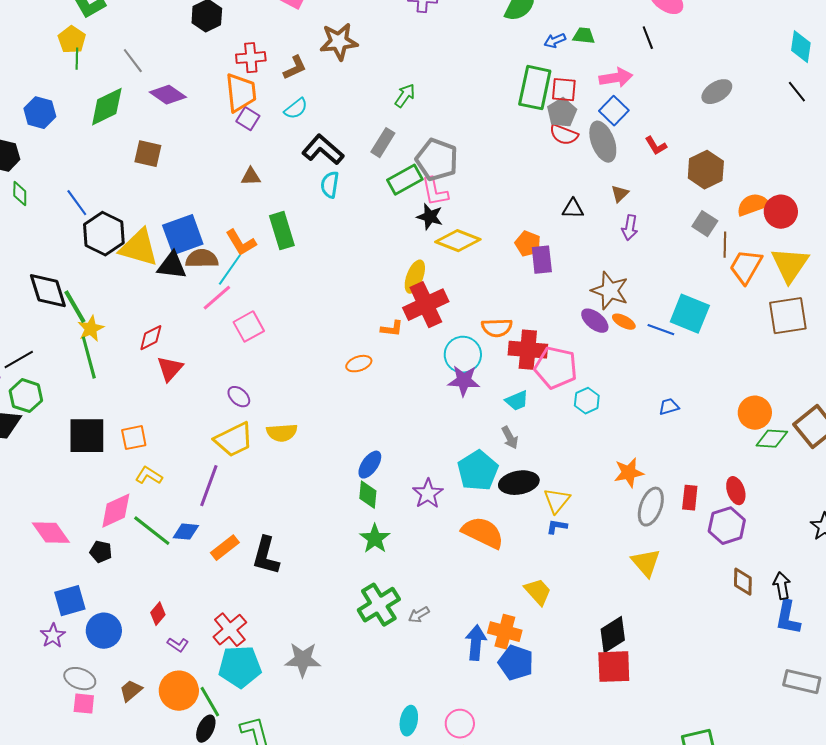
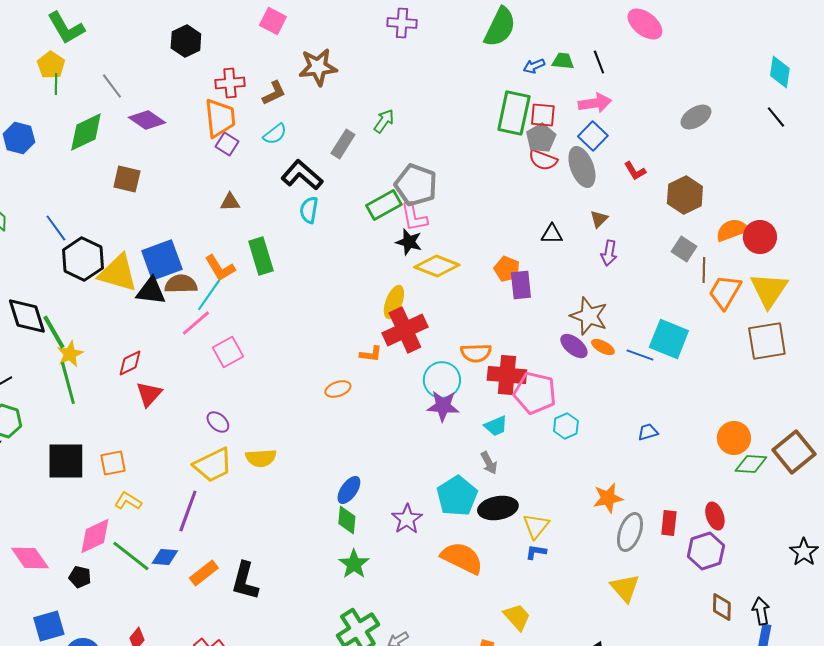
black line: (648, 38) -> (599, 62), moved
gray rectangle: (383, 143) -> (343, 144), moved

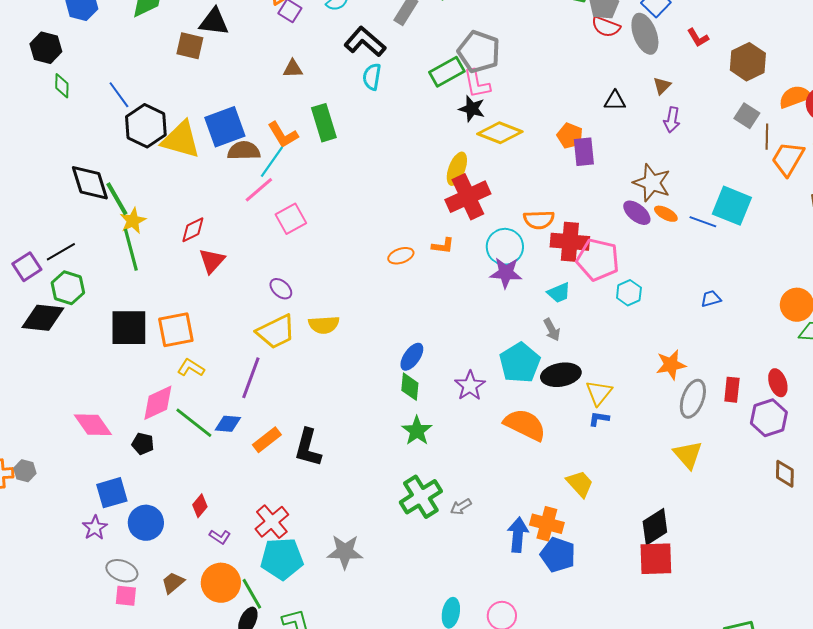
black triangle: (151, 291) -> (214, 22), moved
orange L-shape: (371, 354) -> (443, 246), moved
orange square: (113, 463) -> (176, 330), size x1.4

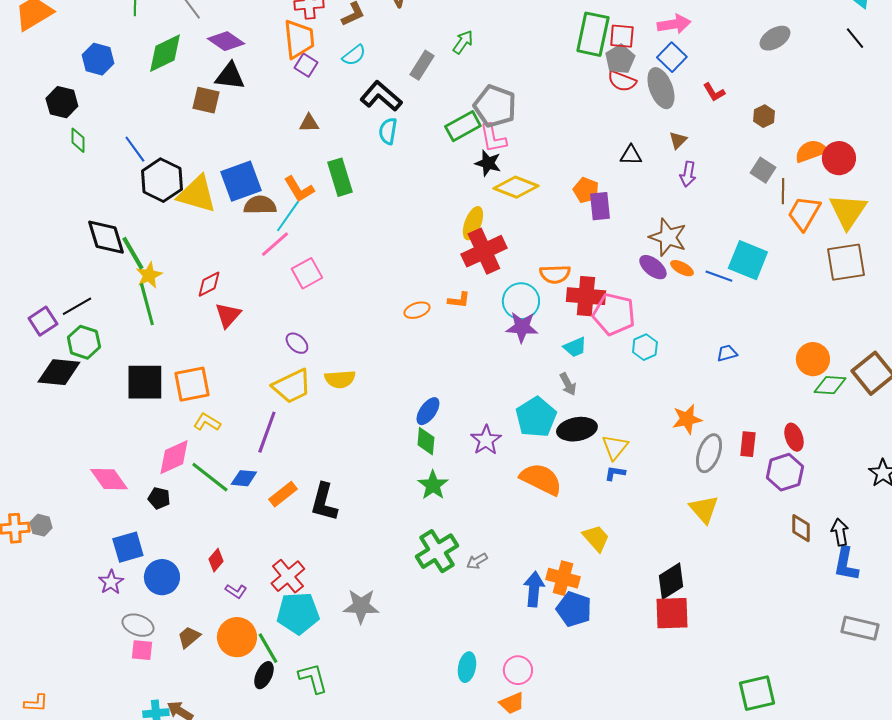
brown hexagon: (748, 62) -> (764, 116), size x0.6

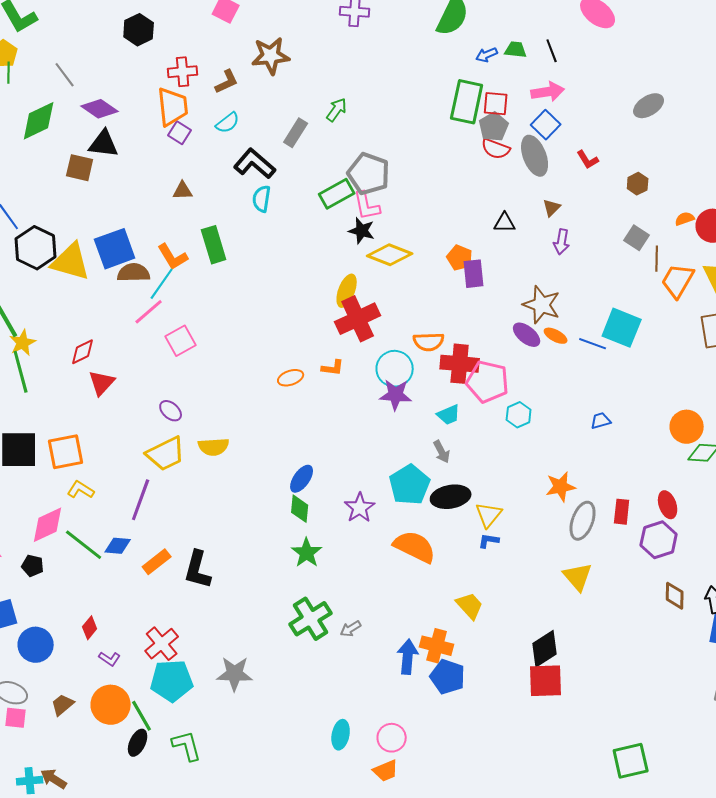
orange semicircle: (811, 151) -> (685, 219), size x0.6

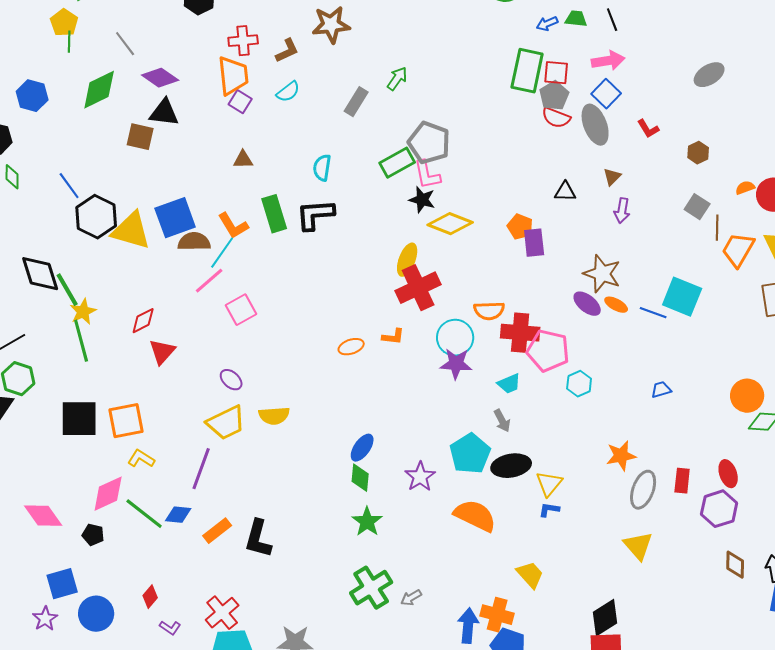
black L-shape: (255, 164) -> (315, 215), moved, turned -45

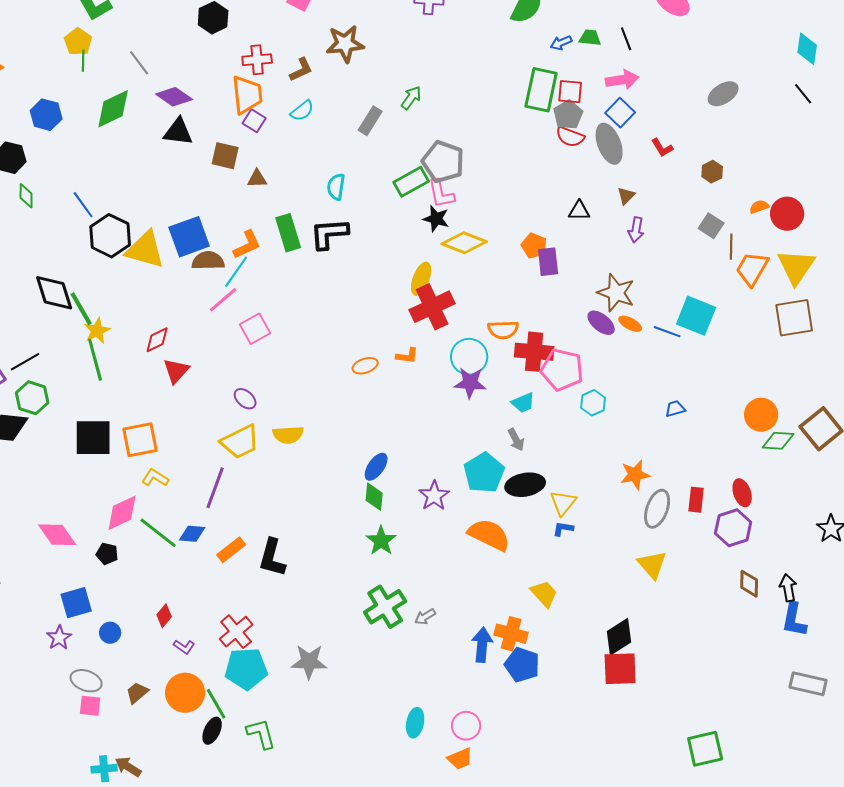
brown square: (140, 137) -> (225, 156), moved
orange L-shape: (233, 226) -> (247, 245), turned -84
blue circle: (96, 614) -> (110, 633), size x0.6

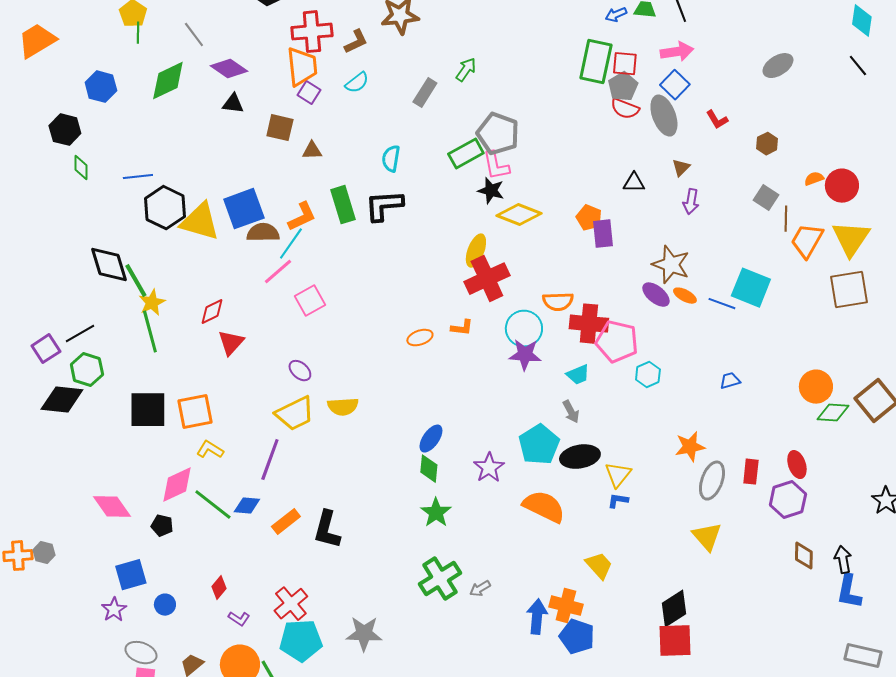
red cross: (257, 60) -> (312, 32), size x1.4
black triangle: (178, 132) -> (233, 104), size x0.7
blue line: (83, 205) -> (138, 177), turned -60

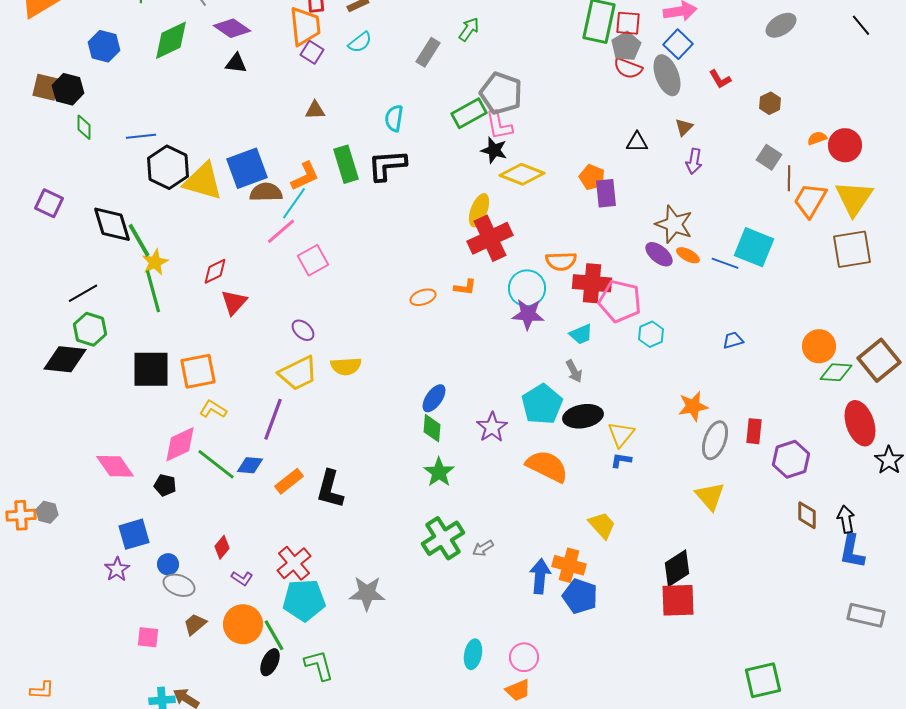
brown square: (280, 128) -> (46, 87), moved
purple square: (46, 349) -> (49, 203), moved, turned -32
red ellipse: (797, 465) -> (860, 423), moved, size x1.6
gray ellipse: (141, 653) -> (179, 585), moved

